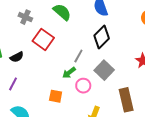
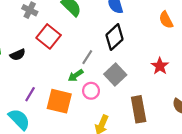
purple line: (13, 84) -> (30, 94), moved
orange square: (56, 96) -> (59, 101), size x1.6

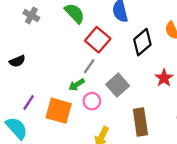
red square: (49, 36) -> (98, 40), moved
black diamond: (115, 37) -> (142, 42), moved

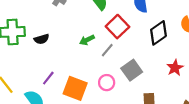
green arrow: (77, 85) -> (87, 40), moved

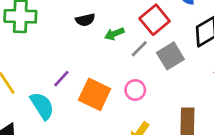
black semicircle: (42, 39) -> (85, 20), moved
gray square: (132, 70) -> (170, 56), moved

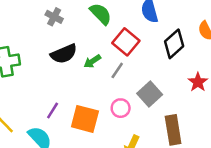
black semicircle: (85, 20) -> (64, 54), size x1.5
gray square: (170, 56) -> (150, 94), moved

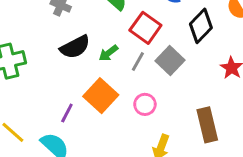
gray square: (150, 94) -> (170, 60), moved
orange square: (85, 119) -> (101, 96), moved, turned 32

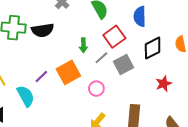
black semicircle: (75, 47) -> (43, 30), moved
green arrow: (108, 53) -> (83, 45), turned -72

